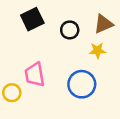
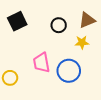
black square: (32, 19) -> (17, 21), moved
pink trapezoid: (35, 75) -> (41, 63), moved

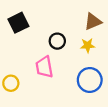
black circle: (59, 25) -> (57, 41), moved
blue circle: (69, 71) -> (90, 80), moved

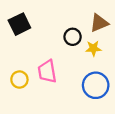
black circle: (57, 41) -> (73, 37), moved
yellow circle: (11, 83) -> (19, 80), moved

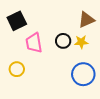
black circle: (73, 37) -> (63, 41), moved
pink trapezoid: (47, 71) -> (34, 43), moved

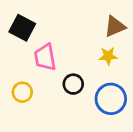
black square: (17, 21) -> (22, 28), turned -36
black circle: (63, 41) -> (73, 84), moved

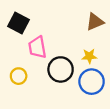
yellow star: (108, 56) -> (89, 56), moved
black circle: (73, 84) -> (61, 69), size x1.5

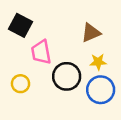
brown triangle: (95, 22) -> (91, 33), moved

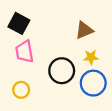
pink trapezoid: (41, 52) -> (25, 52), moved
yellow circle: (20, 84) -> (21, 90), moved

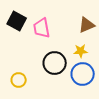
brown triangle: (84, 30) -> (87, 25), moved
pink trapezoid: (25, 52) -> (42, 28), moved

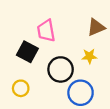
black square: (17, 21) -> (27, 52), moved
blue circle: (83, 74) -> (81, 93), moved

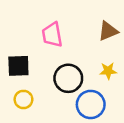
black square: (27, 52) -> (18, 66), moved, turned -30
yellow star: (89, 56) -> (108, 71), moved

